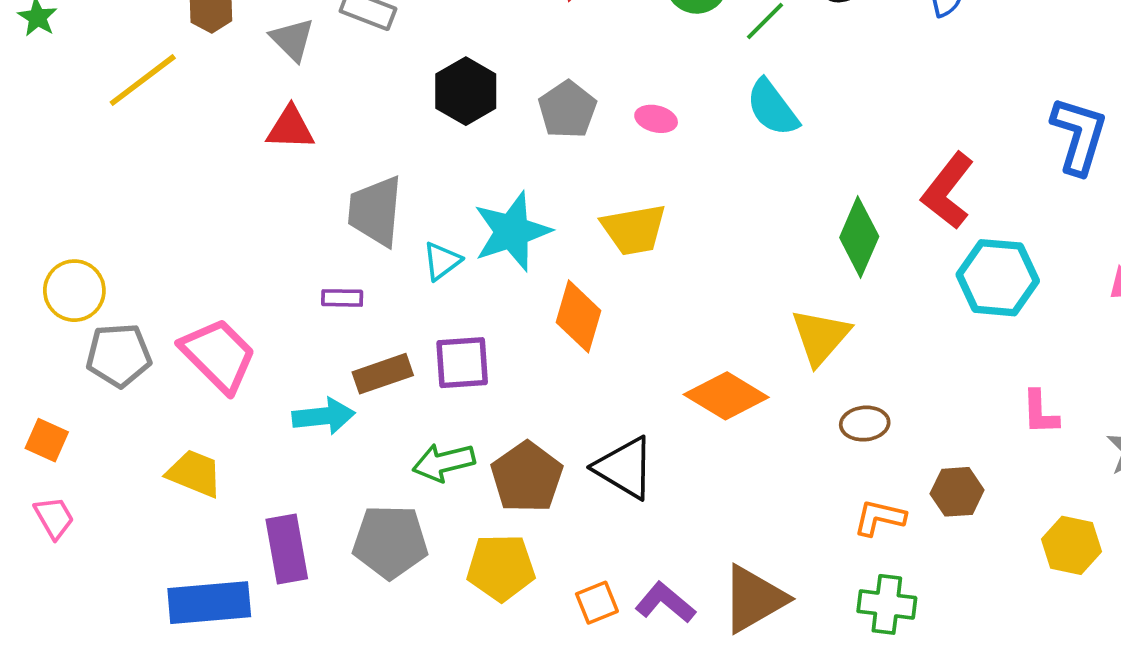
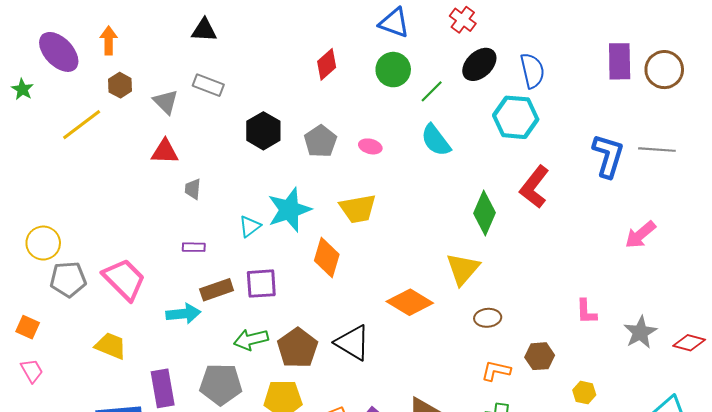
gray trapezoid: (375, 211) -> (193, 189), moved, size x0.5
cyan hexagon: (998, 278) -> (516, 117), moved
yellow hexagon: (1072, 545) -> (584, 393), moved, size x0.7

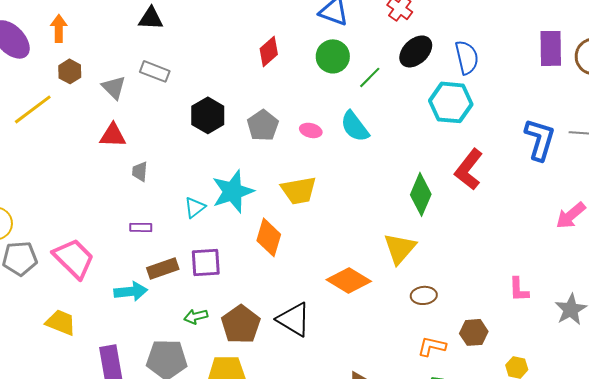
cyan semicircle: (436, 140) -> (355, 126), moved
green arrow: (251, 340) -> (196, 316), size x0.7

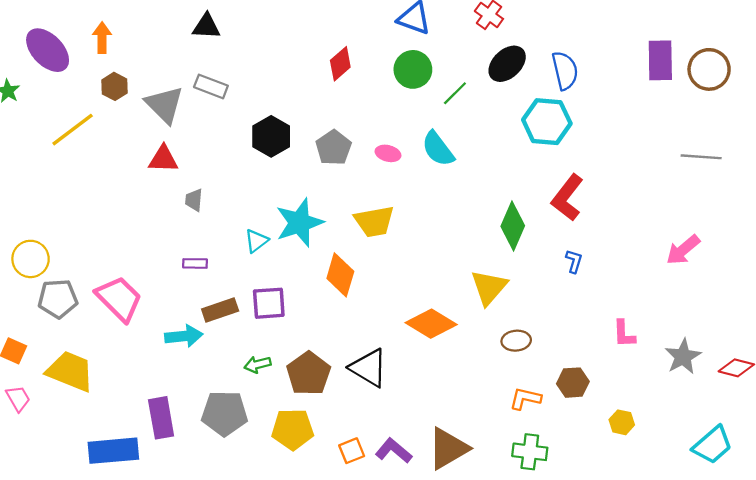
gray triangle: (114, 87) -> (164, 105), size x1.4
blue L-shape: (540, 139) -> (574, 261), moved, size x0.5
yellow trapezoid: (61, 322) -> (70, 371), moved, size x1.4

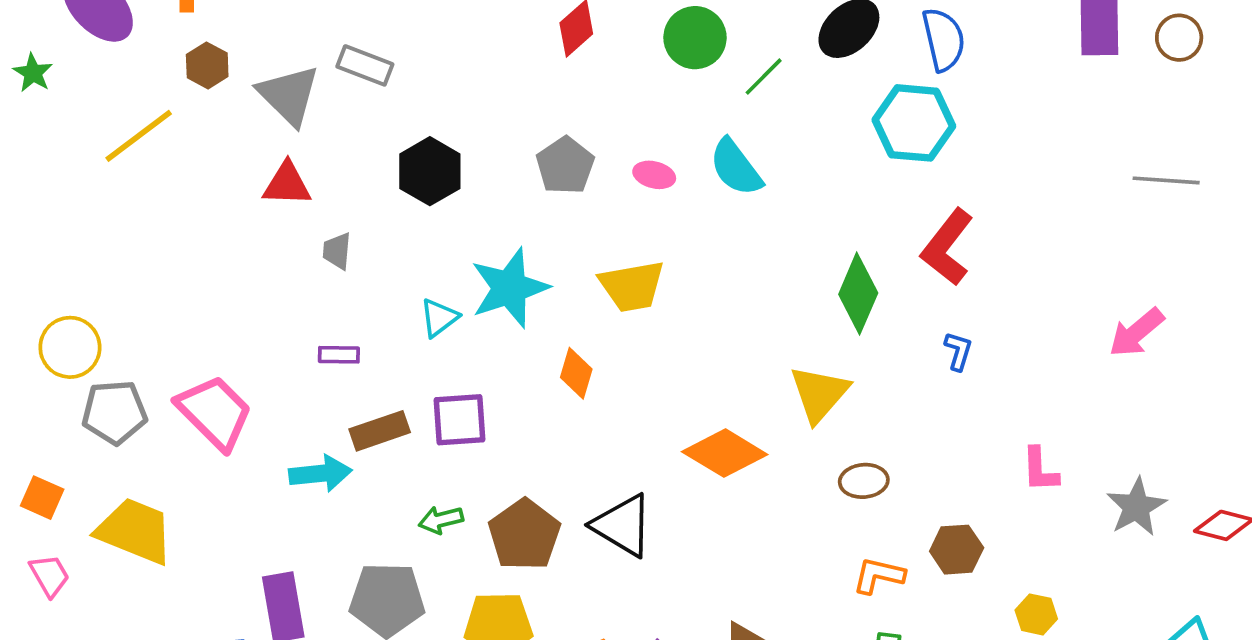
brown circle: (709, 69) -> (1179, 38), size x0.7
black hexagon: (271, 136) -> (430, 171), moved
orange diamond: (340, 275) -> (576, 373), size x0.7

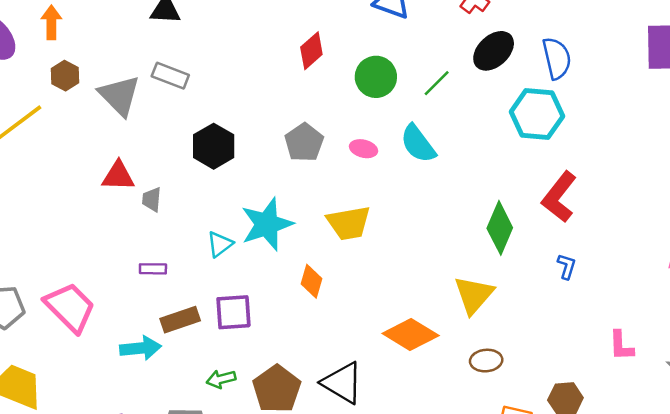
green circle: (695, 38) -> (376, 77), moved
red triangle: (287, 184) -> (118, 176), moved
brown ellipse: (864, 481) -> (486, 361), moved

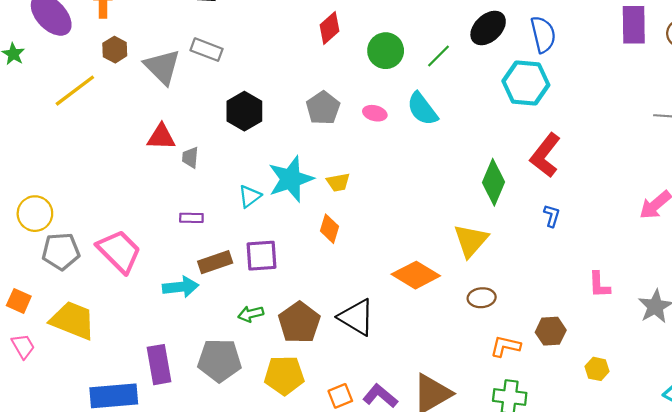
yellow trapezoid: (349, 223) -> (338, 182), moved, size x0.6

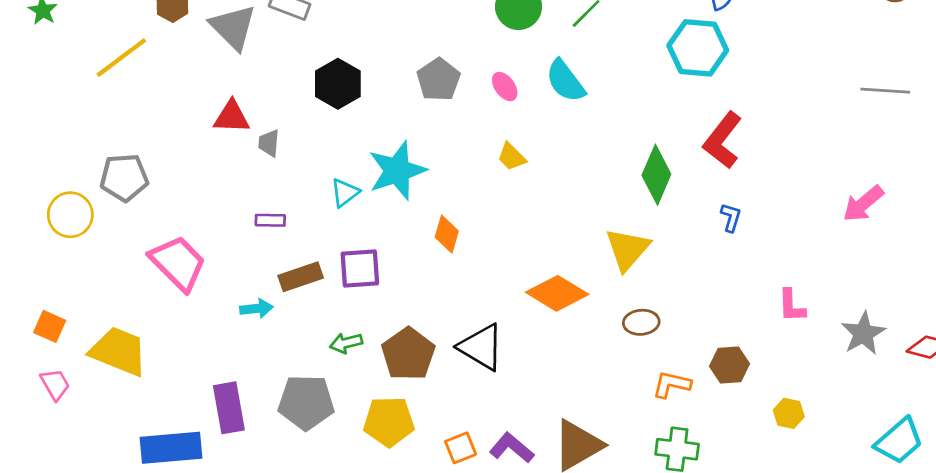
pink ellipse: (375, 113) -> (505, 86), turned 40
yellow trapezoid: (338, 182) -> (512, 157), moved, turned 55
gray pentagon: (61, 251) -> (124, 178), moved
cyan arrow: (181, 287) -> (256, 309), size x0.7

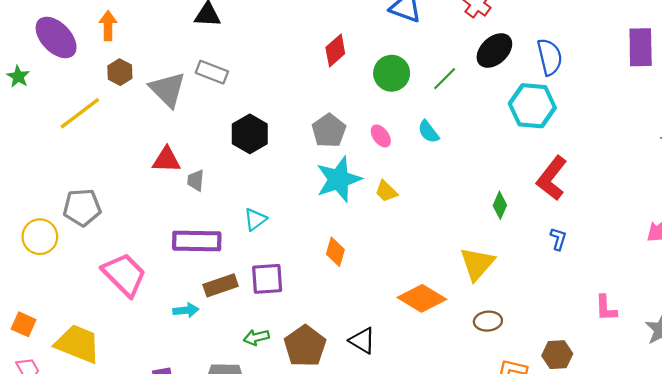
cyan semicircle: (565, 81) -> (428, 132), size x0.7
cyan star: (397, 171) -> (339, 179), moved
green diamond: (656, 175) -> (500, 205), size x0.6
purple rectangle: (270, 220) -> (197, 241), size x2.0
black triangle: (481, 347) -> (362, 341), size x0.7

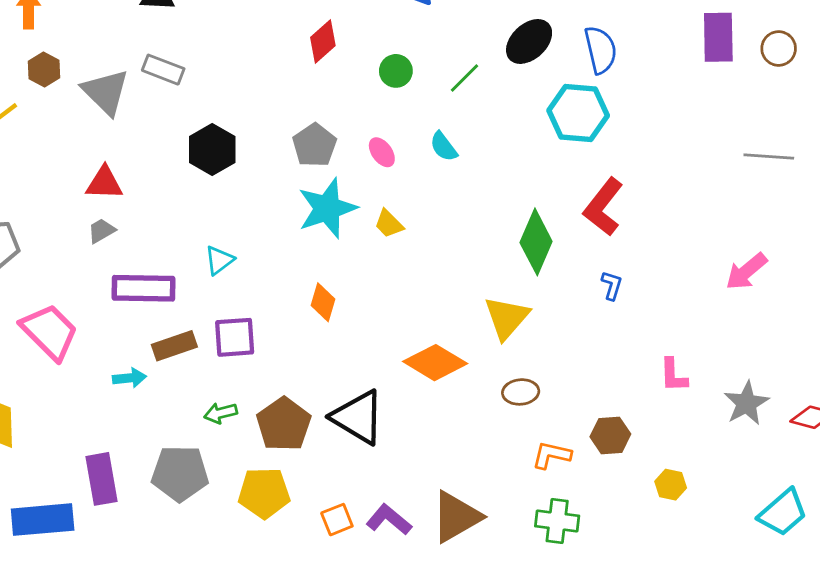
green circle: (392, 73) -> (396, 71), size x0.7
gray trapezoid: (196, 180) -> (101, 231), moved, turned 55
green diamond: (500, 205) -> (536, 242), size x1.8
black triangle: (362, 341) -> (358, 417), size x1.6

